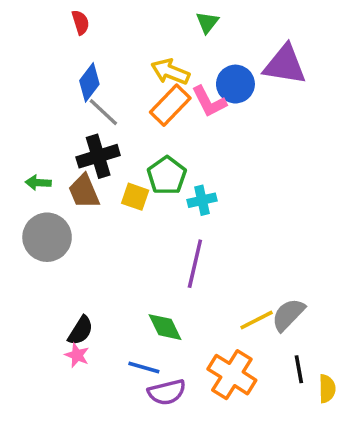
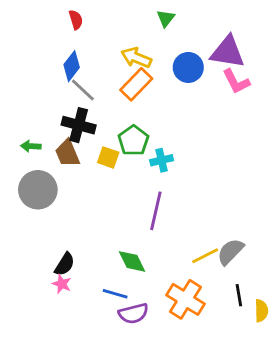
red semicircle: (80, 22) -> (76, 20), moved
pink L-shape: (209, 102) -> (236, 82), moved
black cross: (98, 156) -> (79, 125), turned 32

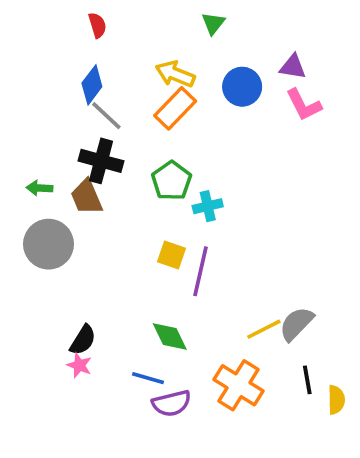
purple triangle: (228, 52) -> (293, 67), size x0.6
yellow square: (108, 157) -> (172, 255), moved

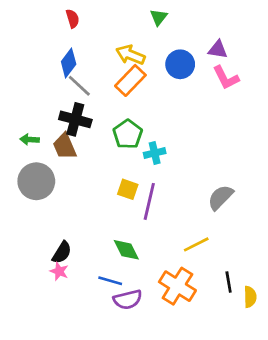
gray semicircle: (296, 324) -> (220, 197), moved

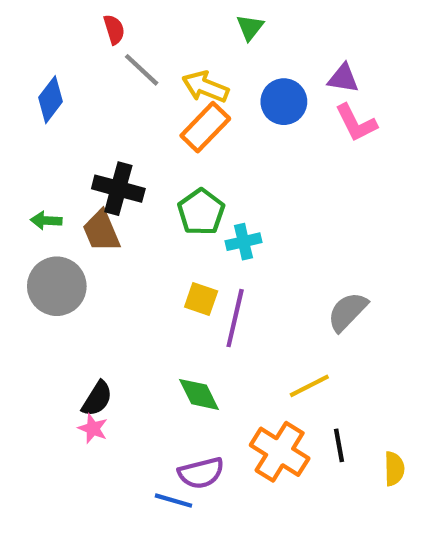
blue diamond: (69, 63) -> (50, 100), moved
gray line: (79, 86) -> (142, 70), moved
blue line: (110, 281) -> (174, 501), moved
black line: (229, 282) -> (339, 445), moved

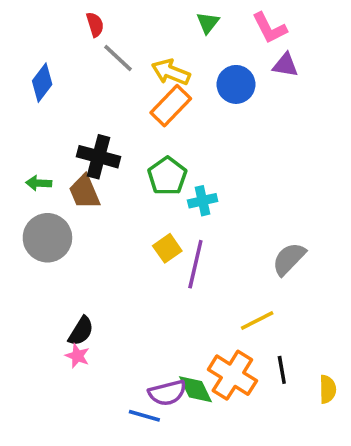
pink L-shape: (356, 123) -> (269, 28), moved
yellow square: (201, 299) -> (167, 248), turned 36
green diamond: (199, 394) -> (195, 389), moved

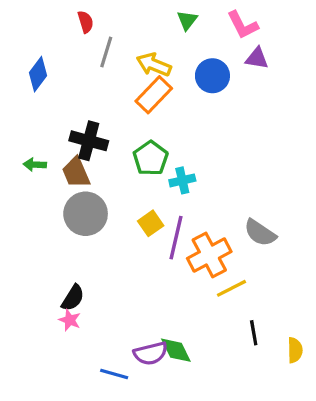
gray line: (118, 58) -> (106, 52), turned 64
gray circle: (47, 238) -> (86, 214), moved
gray semicircle: (289, 259) -> (260, 233), turned -100
orange cross: (232, 375) -> (209, 255), moved, turned 30
blue line: (144, 416) -> (114, 374), moved

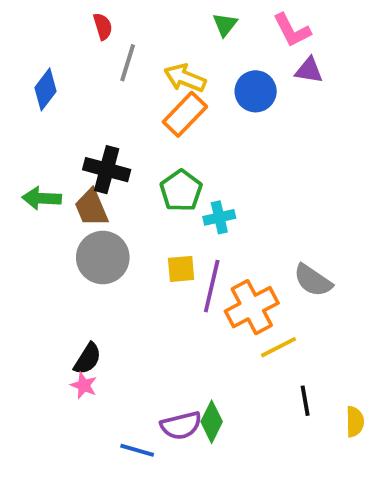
green arrow: (35, 165) -> (42, 198), size x1.4
yellow square: (151, 223) -> (181, 269), turned 30
green diamond: (176, 350) -> (212, 422), turned 52

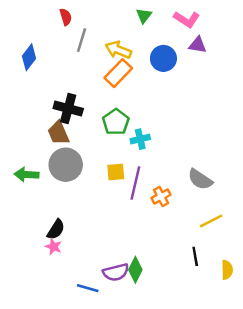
pink L-shape: (292, 30) -> (187, 19), turned -30
green arrow: (42, 198) -> (27, 174), moved
orange cross: (252, 307) -> (161, 196), size x0.6
yellow line: (278, 347) -> (211, 221), moved

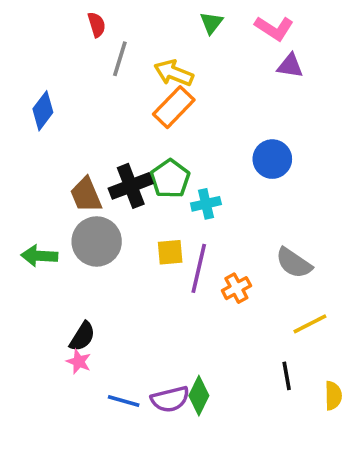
blue diamond: (29, 57) -> (43, 111), moved
blue circle: (163, 58) -> (272, 159), moved
black cross: (68, 109) -> (131, 186), moved, turned -36
blue line: (88, 288) -> (124, 401), moved

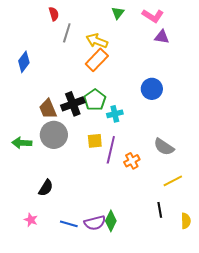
pink star: (79, 362) -> (31, 220), moved

